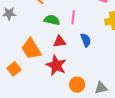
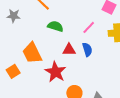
pink line: (73, 17) -> (89, 27), moved, turned 32
red triangle: (60, 41) -> (69, 50), moved

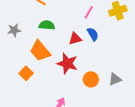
gray star: (14, 16) -> (14, 30), moved
green semicircle: (55, 26) -> (47, 25), moved

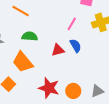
red star: (67, 63) -> (49, 88), moved

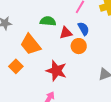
green semicircle: (30, 36) -> (48, 21), moved
orange circle: (73, 91) -> (79, 46), moved

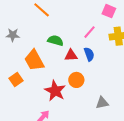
orange circle: (79, 46) -> (76, 80), moved

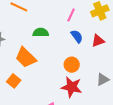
red triangle: (71, 55) -> (98, 41), moved
red star: (55, 91) -> (72, 87), moved

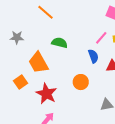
pink line: (71, 15) -> (101, 38), moved
red star: (72, 87) -> (46, 94), moved

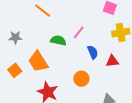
pink line: (101, 38) -> (79, 32), moved
orange square: (20, 82) -> (15, 70), moved

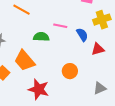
pink line: (79, 32) -> (60, 26), turned 72
blue semicircle: (93, 52) -> (82, 35), moved

